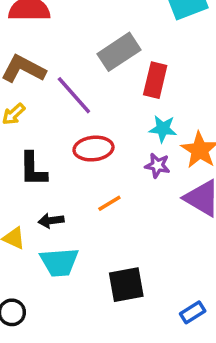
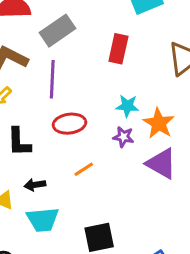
gray rectangle: (119, 52) -> (57, 31), moved
red rectangle: (155, 80) -> (118, 49), moved
purple line: (74, 95) -> (52, 79), turned 45

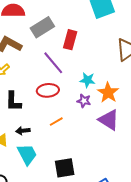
red rectangle: (118, 49) -> (70, 40), moved
purple line: (52, 79) -> (53, 63), moved, turned -45
cyan trapezoid: (43, 220) -> (27, 154), turned -115

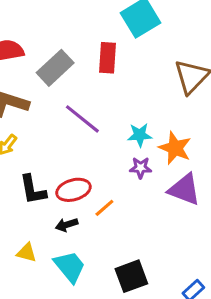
red rectangle: (70, 40) -> (107, 58), moved
red ellipse: (48, 90) -> (73, 190), moved
black arrow: (23, 131) -> (67, 225), moved

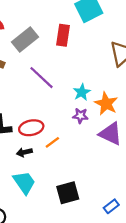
cyan star: (140, 135) -> (82, 92), turned -30

